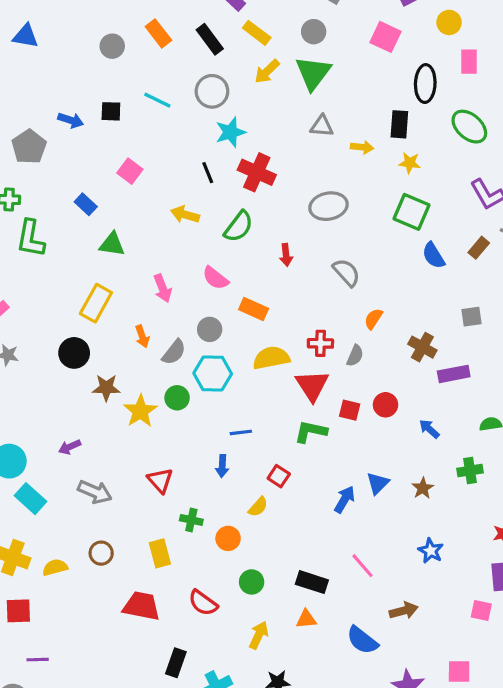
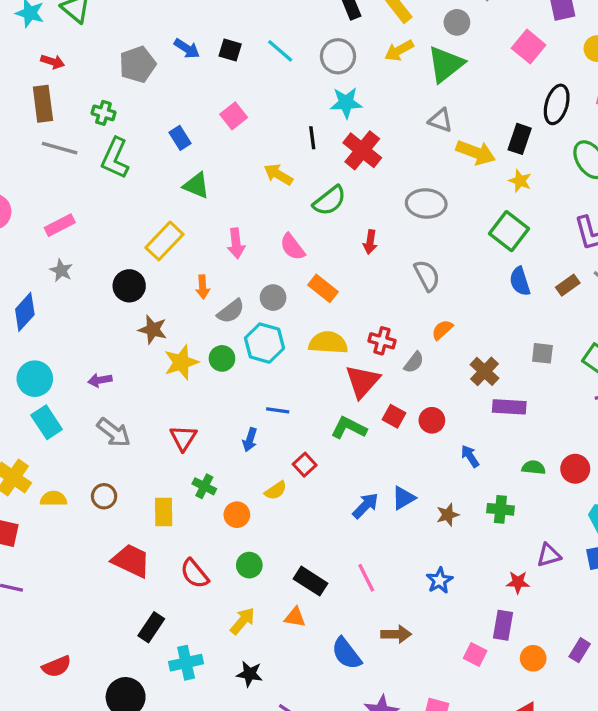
yellow arrow: (362, 147) -> (476, 152), size x1.6

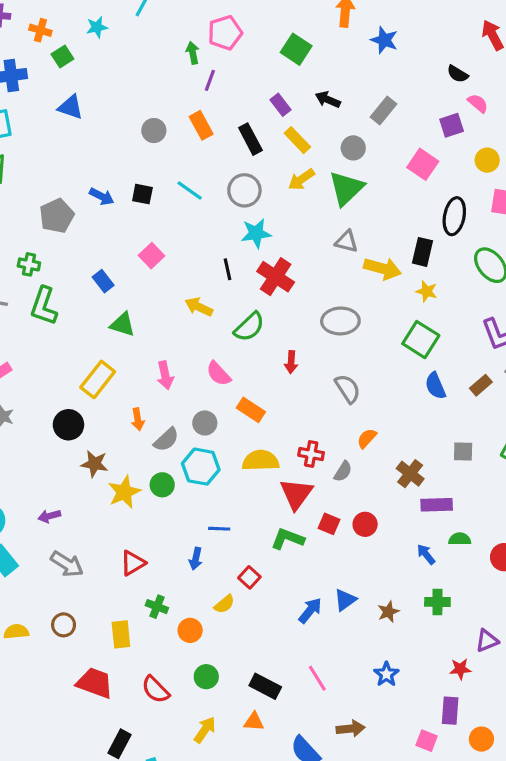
red triangle: (183, 438) -> (133, 563), turned 32
blue arrow: (470, 456) -> (426, 554), moved
green semicircle: (534, 467) -> (460, 539), moved

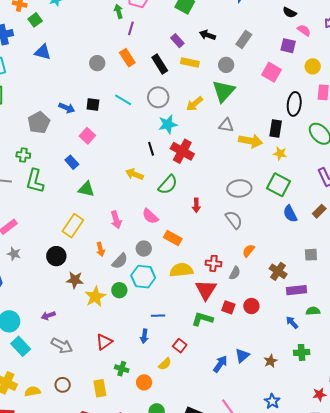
purple square: (452, 125) -> (288, 46), turned 35
yellow rectangle: (297, 140) -> (190, 63), turned -30
yellow arrow: (301, 179) -> (195, 104), moved
pink square: (152, 256) -> (87, 136), moved
gray ellipse: (340, 321) -> (239, 188), moved

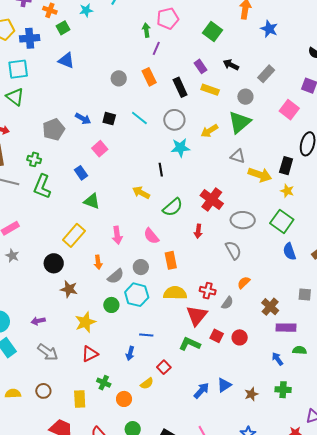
red cross: (182, 151) -> (212, 200), moved
orange rectangle: (173, 238) -> (171, 260), turned 42
yellow star: (95, 297) -> (85, 322), moved

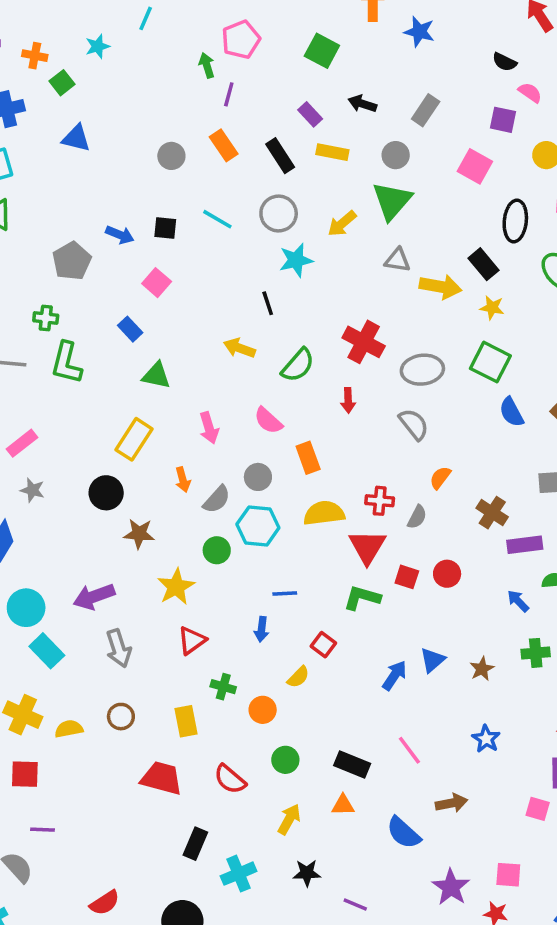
black rectangle: (286, 166) -> (484, 264), turned -48
purple arrow: (38, 321) -> (94, 597), size x1.6
gray arrow: (48, 352) -> (119, 648), turned 45

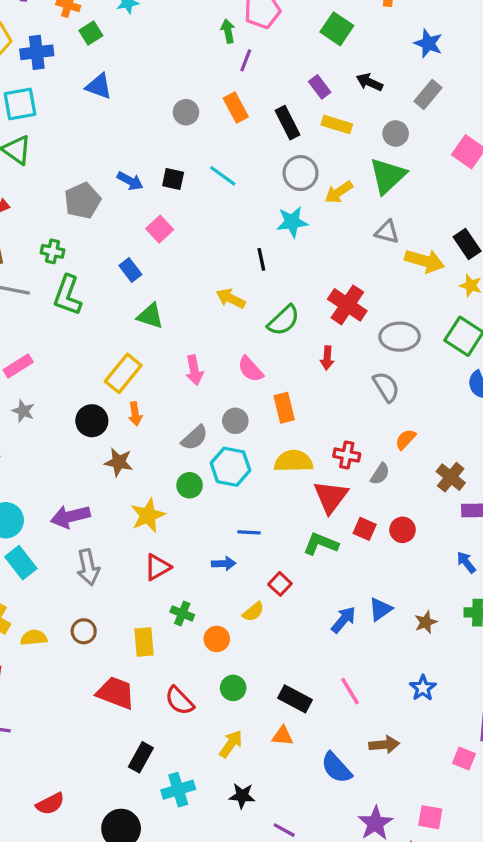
blue star: (419, 32) -> (428, 43), moved
gray circle: (279, 214) -> (300, 173), moved
orange arrow: (183, 480) -> (135, 414), moved
blue arrow: (262, 629) -> (224, 564), turned -105

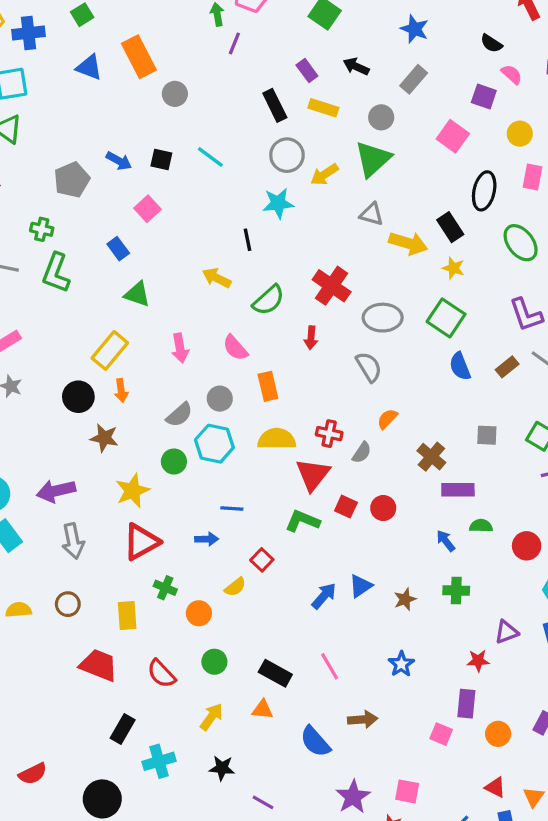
orange rectangle: (236, 107) -> (139, 57), moved, size x1.4
red triangle: (157, 567) -> (141, 542), size x1.4

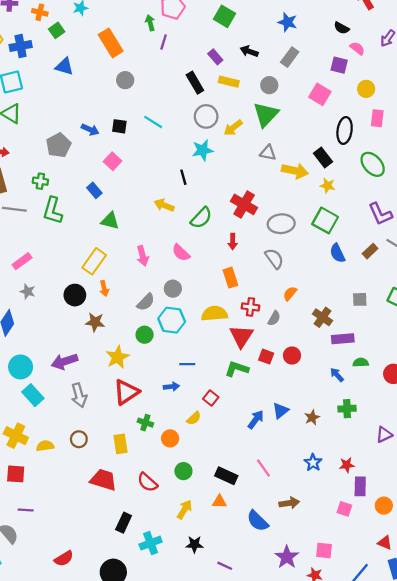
orange rectangle: (139, 57) -> (111, 43), moved
orange rectangle: (268, 386) -> (230, 278), moved
red star: (478, 661) -> (347, 465), moved

